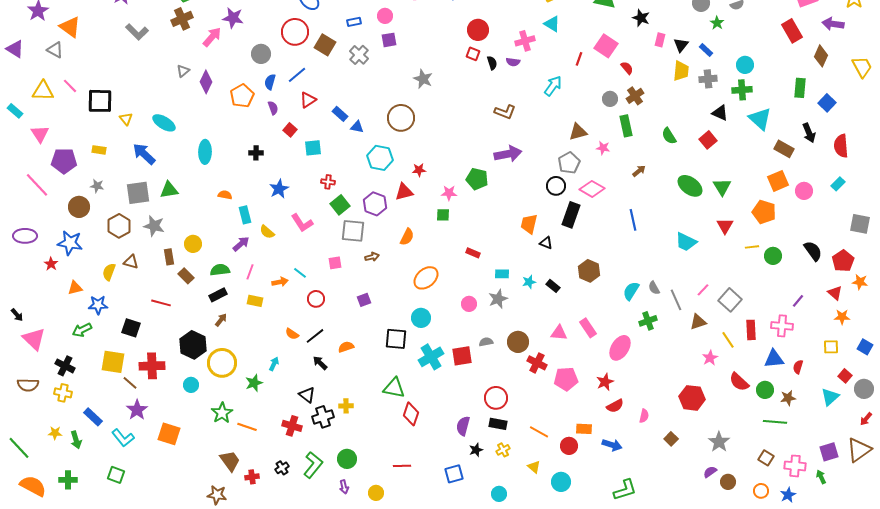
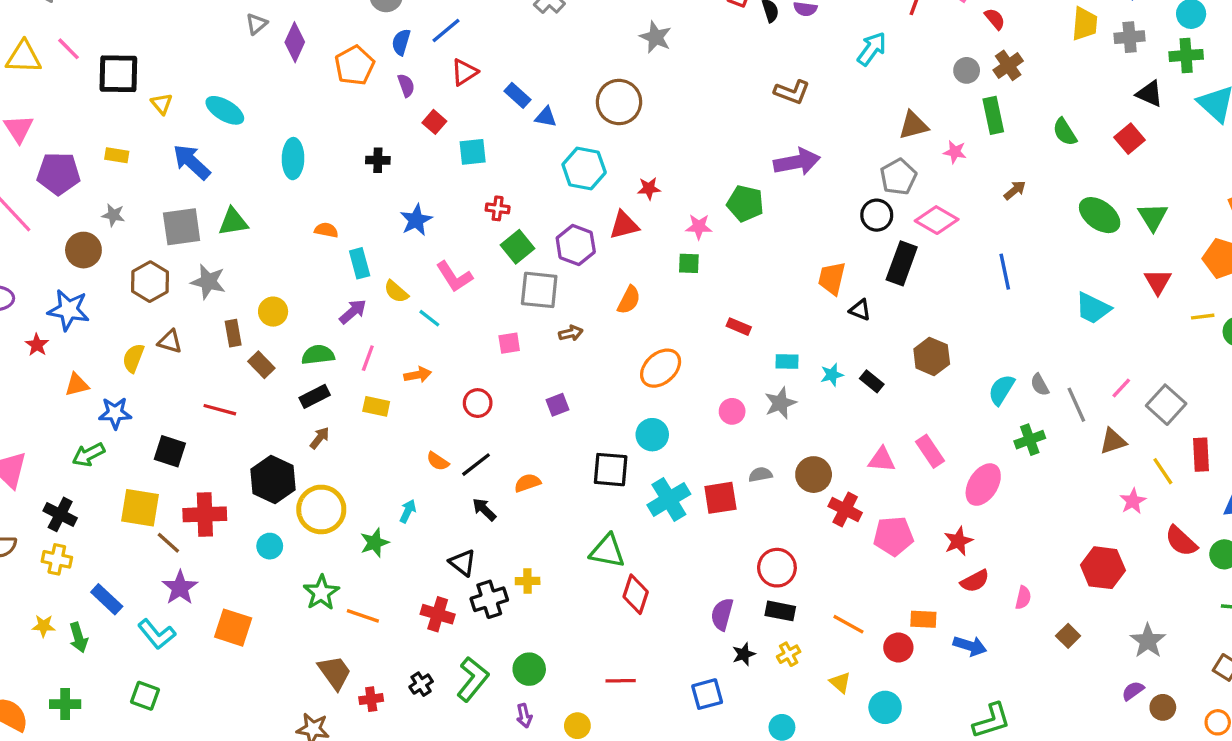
cyan line: (300, 273) -> (429, 318), moved

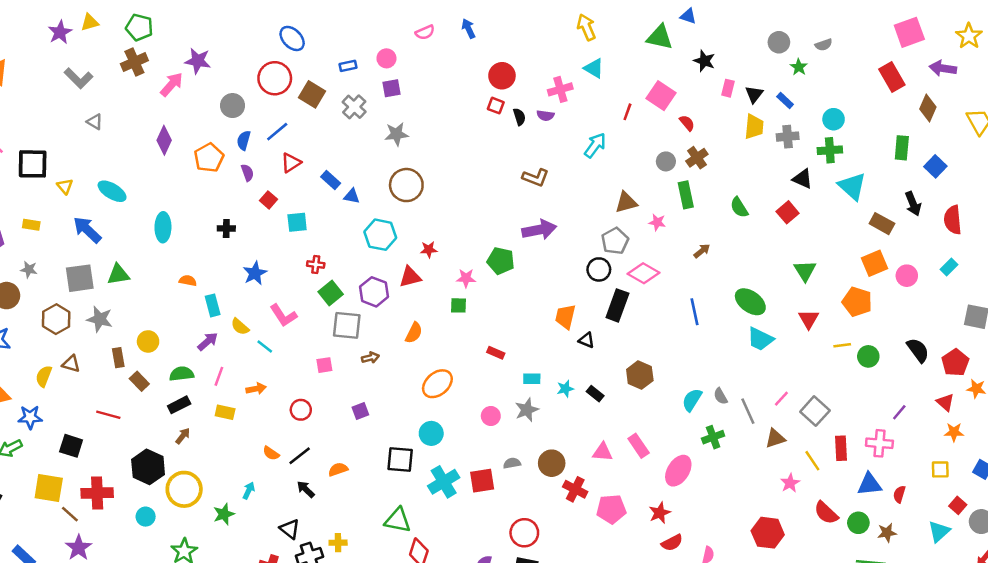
gray triangle: (256, 24) -> (95, 122), moved, turned -49
gray star: (656, 37) -> (396, 134), moved, turned -30
green ellipse: (1100, 215) -> (750, 302), moved

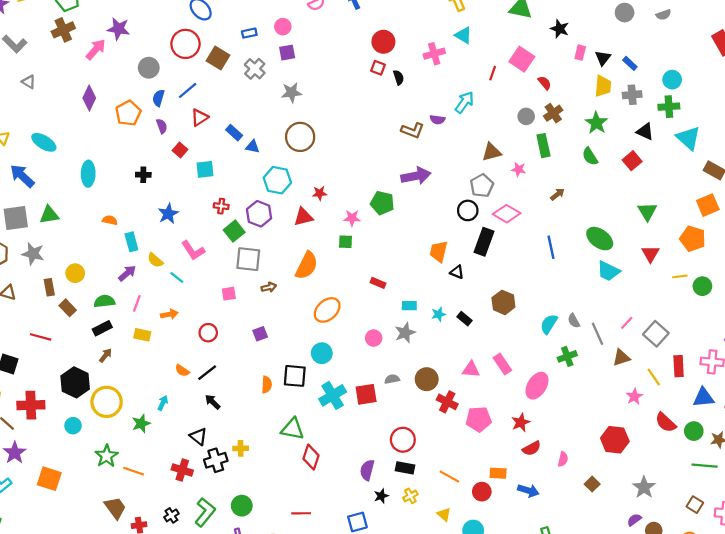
green star: (799, 67) -> (596, 123), moved, size x1.5
purple semicircle: (545, 115) -> (437, 120), moved
purple hexagon: (374, 292) -> (259, 214), moved
orange semicircle: (414, 333) -> (307, 266), size x1.5
orange semicircle: (338, 469) -> (267, 385), moved, turned 112

